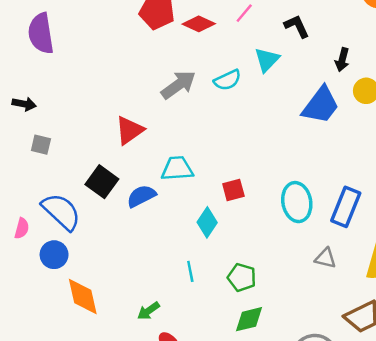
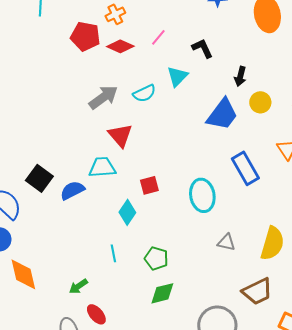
red triangle: (129, 130) -> (120, 135), moved, turned -36
blue rectangle: (346, 207) -> (245, 168), moved, turned -52

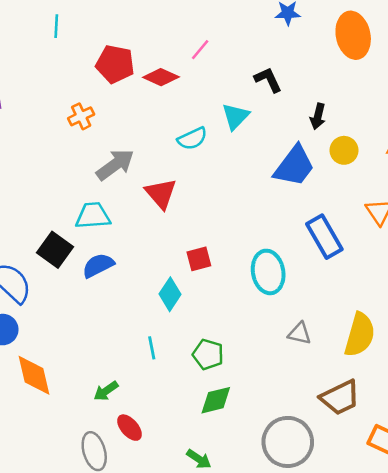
orange cross: (115, 14) -> (81, 116), moved
pink line: (158, 37) -> (200, 50), moved
gray arrow: (103, 97) -> (115, 165), moved
cyan trapezoid: (102, 167) -> (93, 216), moved

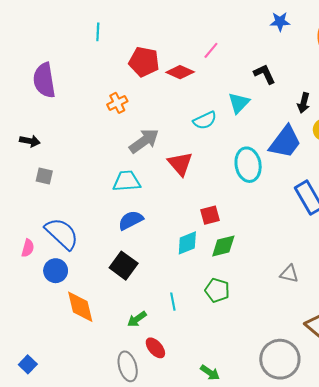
black square: (55, 250) -> (124, 266), moved
cyan ellipse: (268, 272) -> (248, 165), moved
cyan diamond: (170, 294) -> (187, 243), turned 35
cyan line: (152, 348) -> (173, 302), moved
green diamond: (216, 400) -> (223, 246), moved

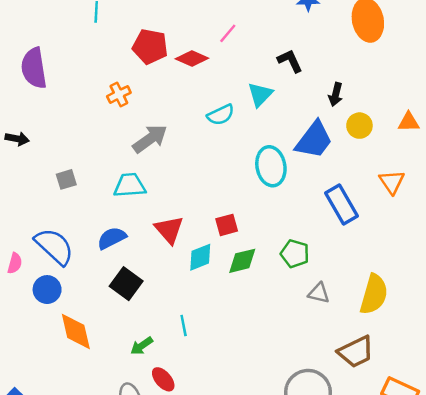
red triangle: (180, 164) -> (169, 230), moved
gray square: (44, 176) -> (66, 179), moved, turned -30
blue semicircle: (131, 220) -> (112, 238), moved
green pentagon: (217, 290) -> (295, 254), moved

